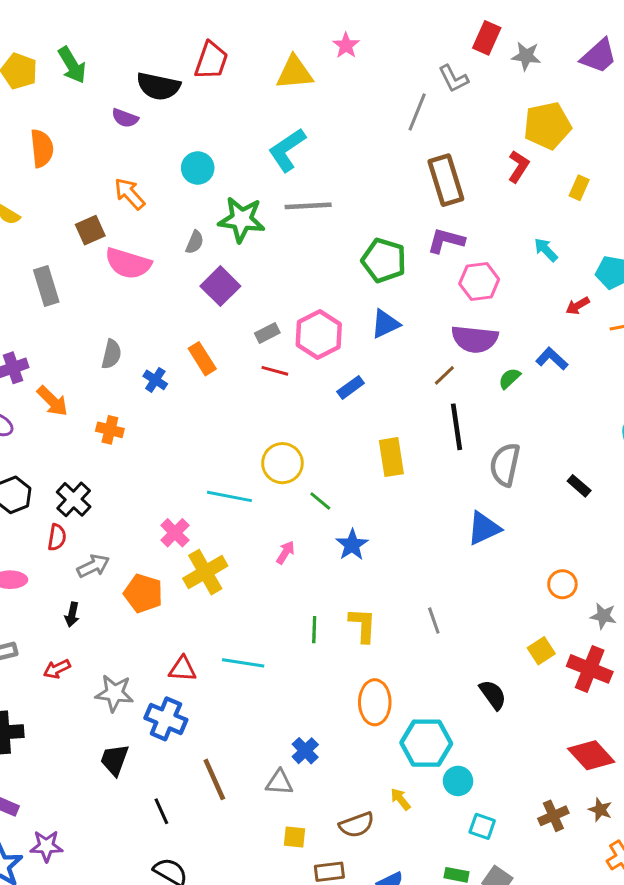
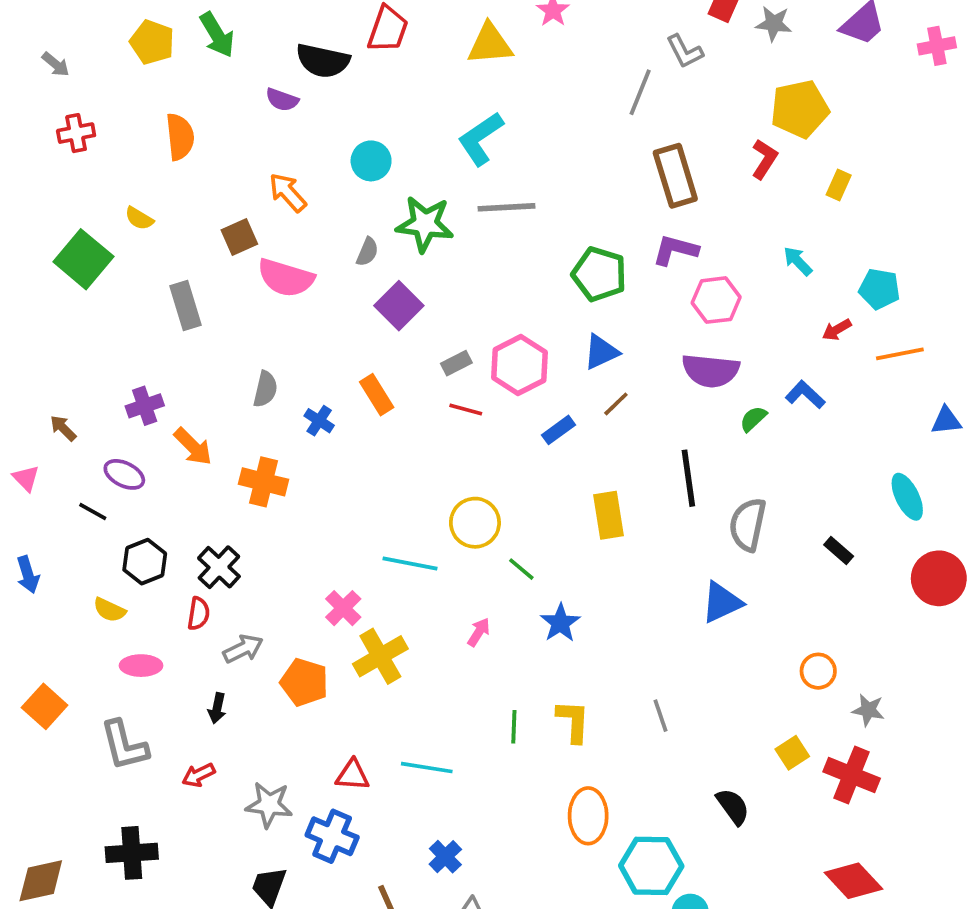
brown line: (444, 375) -> (616, 404), moved
orange cross: (110, 430) -> (263, 482), size x1.4
blue cross: (305, 751) -> (445, 857), moved

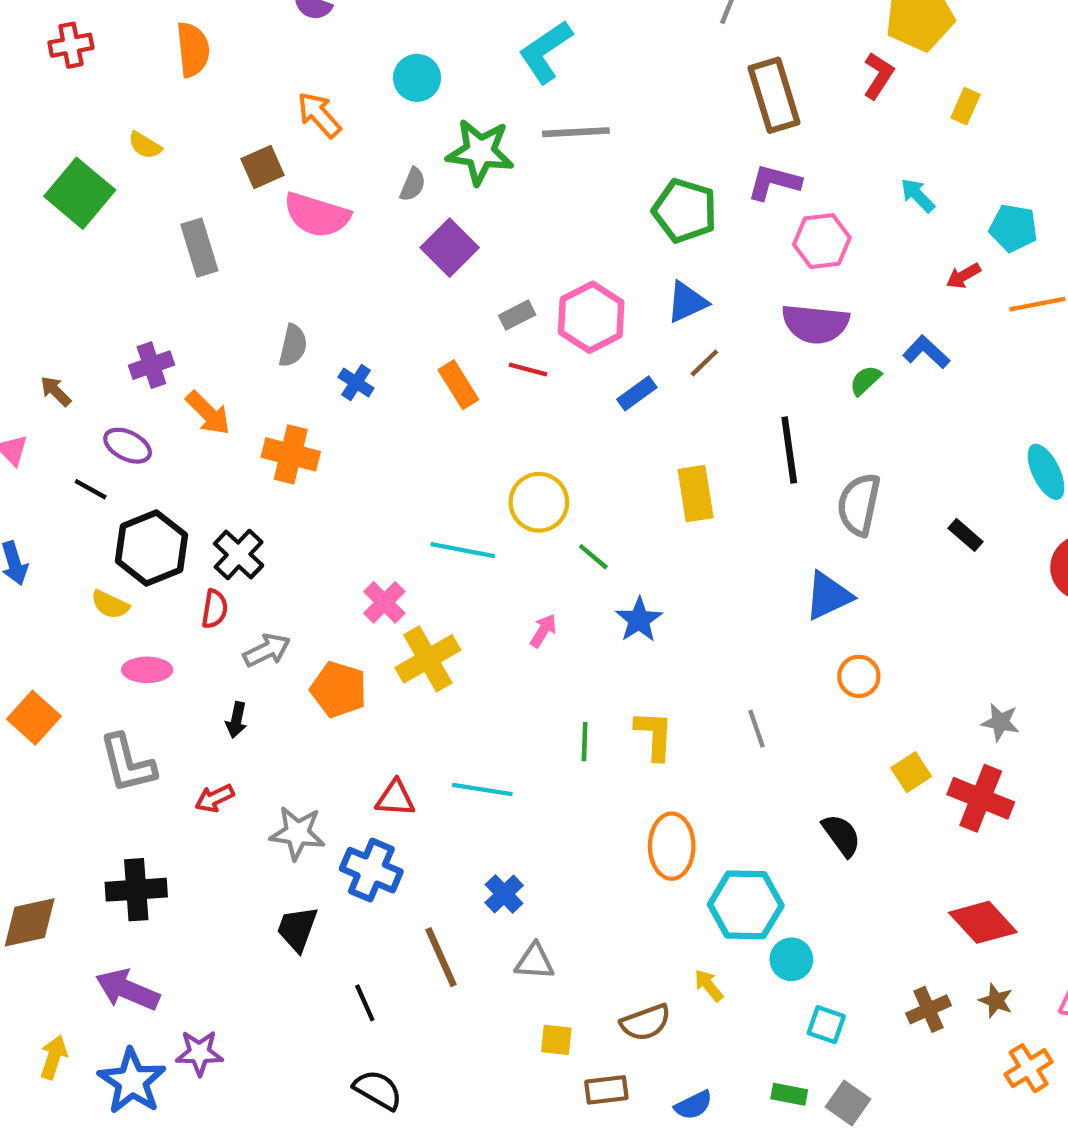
orange rectangle: (377, 395) -> (458, 385), moved
black hexagon: (145, 562) -> (151, 548), size x1.4
orange circle: (818, 671) -> (859, 676), moved

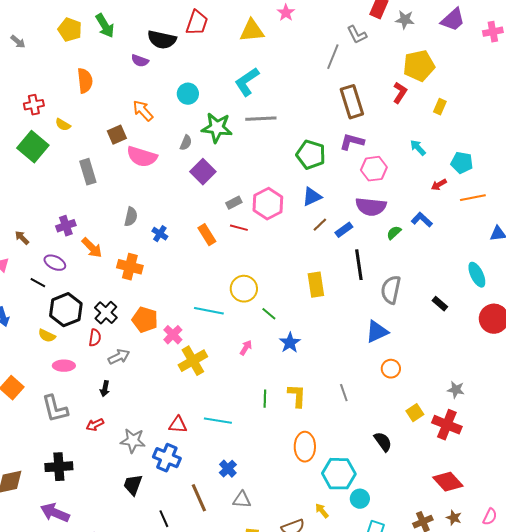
red cross: (71, 45) -> (34, 105), moved
blue rectangle: (637, 393) -> (344, 230), moved
orange pentagon: (339, 689) -> (145, 320), moved

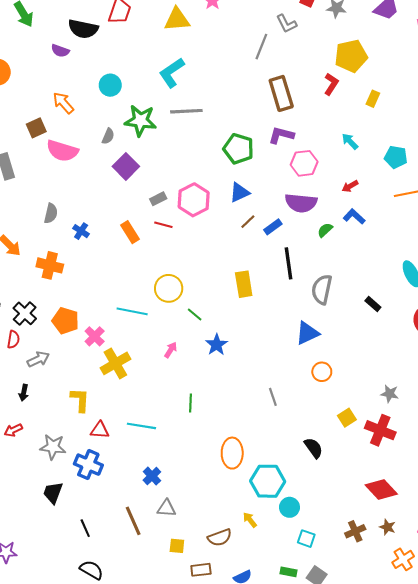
red arrow: (439, 185) -> (350, 186), moved
yellow L-shape: (297, 396) -> (80, 400), moved
brown line: (199, 498) -> (133, 521), moved

